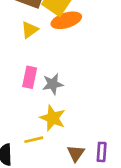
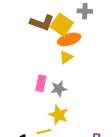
yellow triangle: (30, 30) -> (66, 57), moved

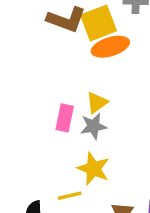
yellow square: (62, 25) -> (99, 23), turned 35
yellow triangle: (66, 57) -> (97, 103), moved

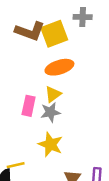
orange ellipse: (110, 47) -> (59, 67), moved
yellow line: (70, 196) -> (16, 165), moved

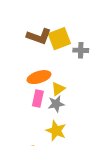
gray cross: (83, 17) -> (81, 50), moved
orange ellipse: (59, 67) -> (39, 77), moved

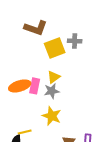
yellow square: (59, 39) -> (55, 48), moved
orange ellipse: (39, 77) -> (20, 86), moved

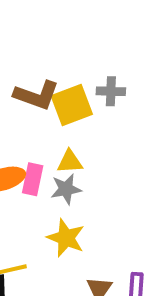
brown L-shape: (36, 28) -> (37, 95), moved
yellow triangle: (54, 77) -> (70, 162), turned 32

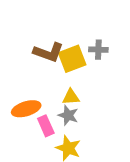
pink rectangle: (33, 179) -> (46, 126), moved, turned -36
gray star: (66, 189) -> (68, 115), turned 30

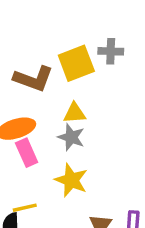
brown L-shape: (48, 52) -> (33, 79), moved
pink rectangle: (46, 126) -> (27, 153), moved

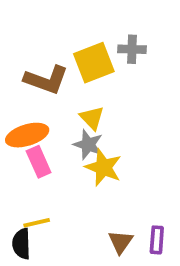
yellow triangle: (75, 113) -> (92, 118), turned 50
yellow star: (71, 180) -> (103, 167), moved

